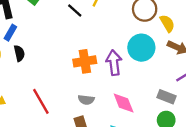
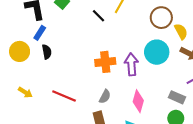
gray semicircle: (86, 100) -> (105, 96), turned -72
red line: (41, 101) -> (64, 96), turned -40
pink diamond: (124, 103) -> (138, 101), turned 35

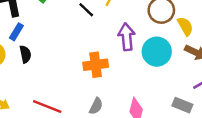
purple arrow: (131, 64) -> (127, 37), moved

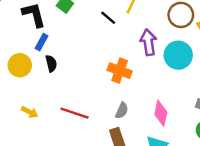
orange cross: (96, 65) -> (120, 71), turned 30

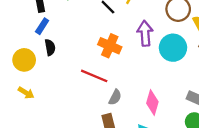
yellow circle: (20, 65) -> (24, 60), moved
orange cross: (120, 71) -> (110, 46), moved
red line: (75, 113) -> (94, 76), moved

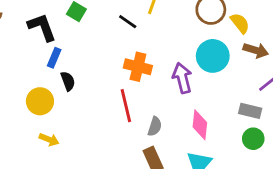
purple arrow: (145, 33) -> (182, 78), moved
red line: (94, 76) -> (126, 106), turned 64

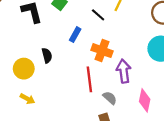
blue rectangle: (54, 58) -> (75, 35), moved
purple arrow: (182, 78) -> (124, 71), moved
gray semicircle: (155, 126) -> (110, 98), turned -72

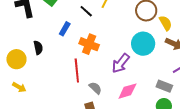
purple arrow: (124, 71) -> (121, 63), moved, turned -135
pink diamond: (145, 100) -> (127, 91), turned 60

